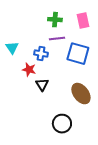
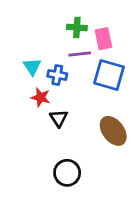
pink rectangle: (83, 21) -> (103, 39), moved
cyan triangle: (12, 48) -> (32, 67), moved
black circle: (62, 124) -> (67, 173), moved

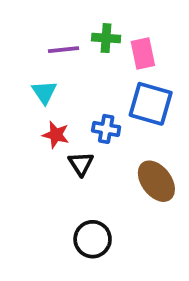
purple line: (80, 54) -> (64, 50), moved
blue cross: (57, 75) -> (106, 129), moved

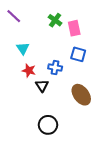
green cross: (106, 38) -> (55, 20), turned 32
purple line: (64, 50) -> (14, 16), moved, turned 49
blue square: (151, 104) -> (78, 54), size x0.7

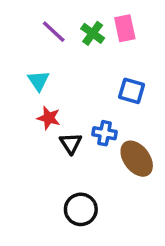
purple line: (14, 16) -> (54, 32), moved
pink rectangle: (74, 28) -> (125, 28), moved
blue cross: (55, 67) -> (104, 133), moved

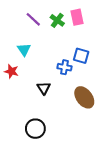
red star: (49, 118) -> (11, 71), moved
blue cross: (104, 133) -> (65, 67), moved
black circle: (81, 209) -> (35, 129), moved

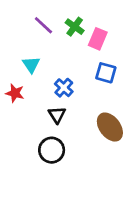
pink rectangle: (77, 17) -> (98, 39), moved, turned 35
blue cross: (65, 67) -> (64, 88), moved, turned 32
black circle: (35, 129) -> (52, 150), moved

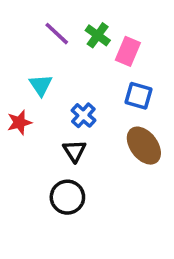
red star: (15, 93) -> (19, 122), turned -30
brown ellipse: (110, 127) -> (144, 146), moved

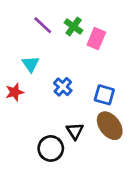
blue square: (139, 96) -> (104, 95), moved
brown ellipse: (144, 146) -> (110, 126), moved
black triangle: (75, 151) -> (75, 131), moved

